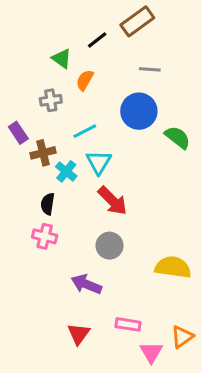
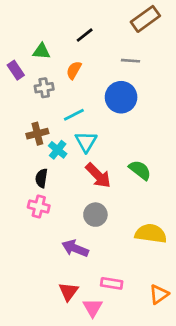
brown rectangle: (137, 21) -> (145, 19), moved
green triangle: (62, 59) -> (41, 51), moved, turned -30
purple rectangle: (18, 133) -> (16, 70), moved
green semicircle: (178, 137) -> (140, 170), moved
pink triangle: (151, 352) -> (93, 308), moved

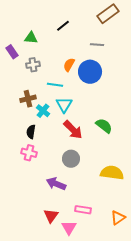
orange semicircle: (74, 70) -> (69, 65), moved
cyan line: (74, 115) -> (55, 85), turned 35

